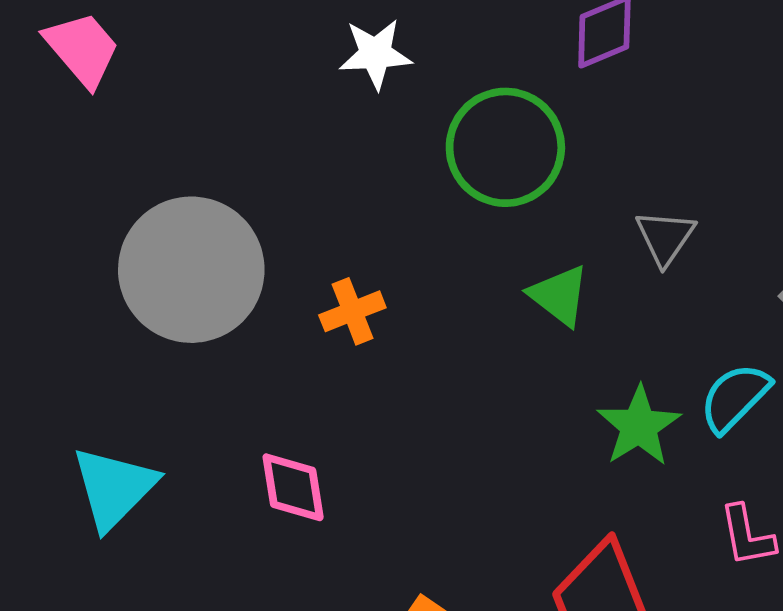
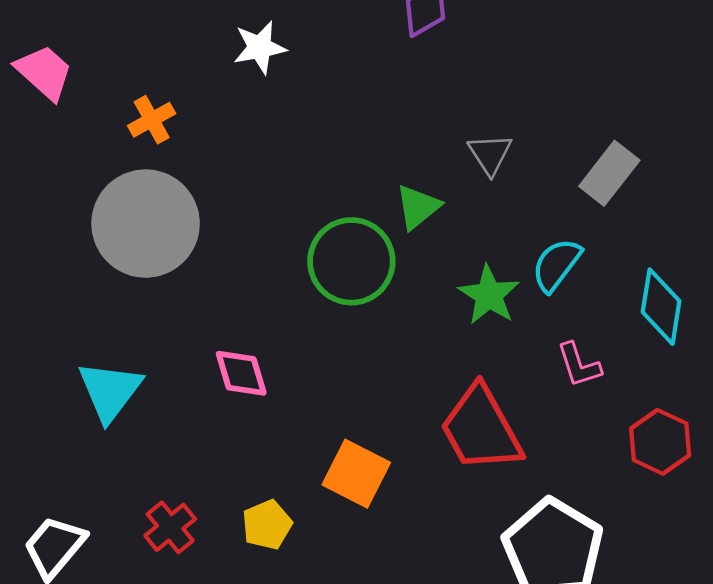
green circle: (505, 147) -> (351, 261), moved
green triangle: (559, 295) -> (418, 207), turned 51
orange cross: (352, 311) -> (152, 120), moved

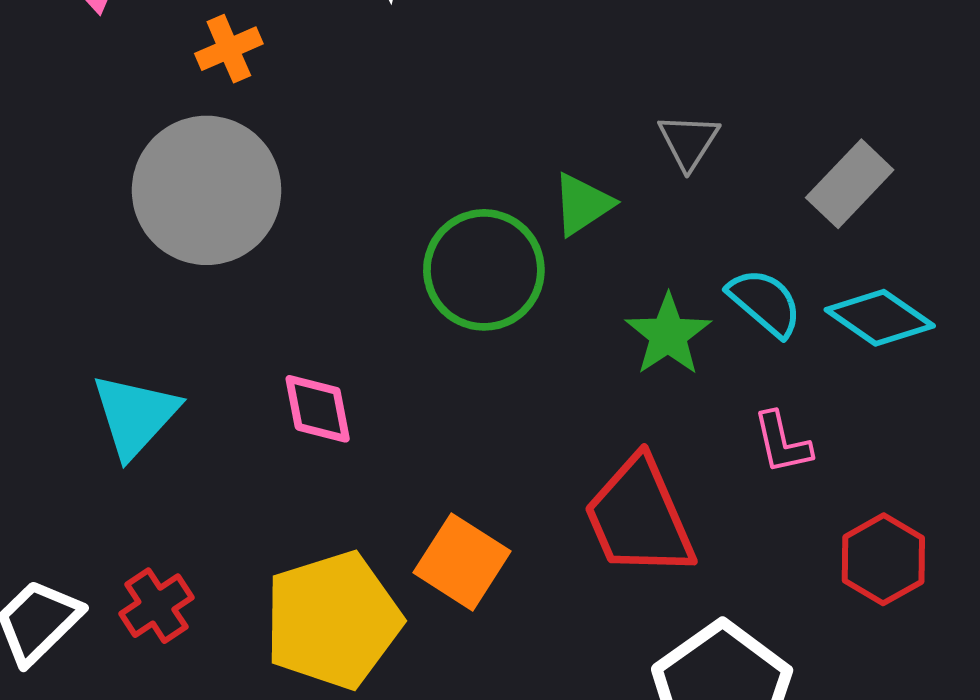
cyan semicircle: (556, 265) -> (765, 302), turned 88
cyan diamond: (661, 307) -> (880, 318), moved, turned -70
yellow pentagon: (267, 525) -> (333, 620), size x2.0
red cross: (170, 527) -> (156, 606), moved

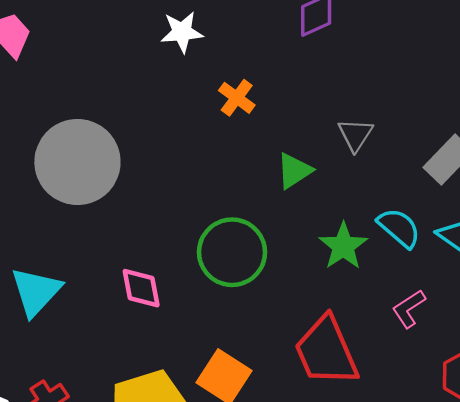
orange cross: (229, 49) -> (237, 98), moved, turned -30
green circle: (484, 270) -> (232, 252), moved
pink L-shape: (782, 443) -> (409, 309), turned 69

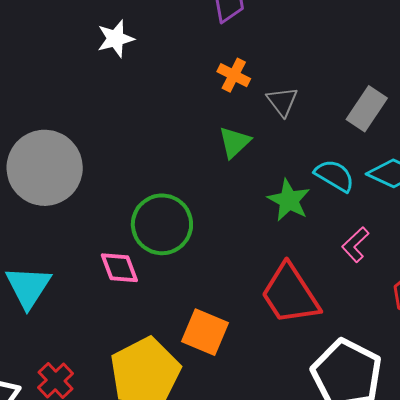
orange cross: (237, 98) -> (234, 75), moved
green circle: (232, 252) -> (162, 224), moved

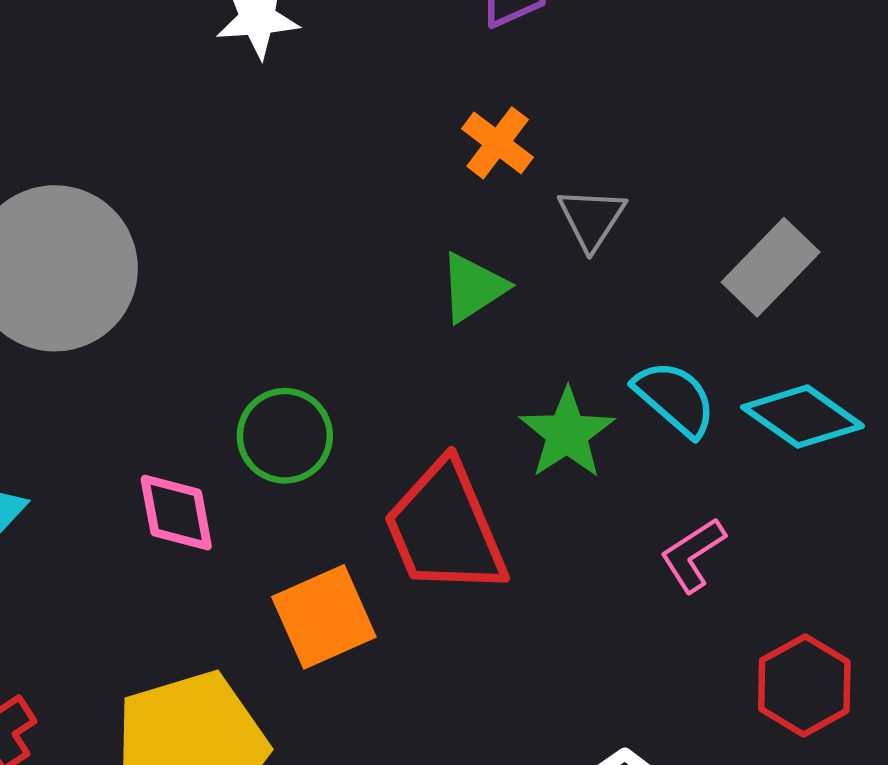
green circle: (162, 224) -> (285, 436), size x0.7
red trapezoid: (290, 294) -> (445, 528), moved
orange square: (205, 332) -> (324, 617), moved, turned 33

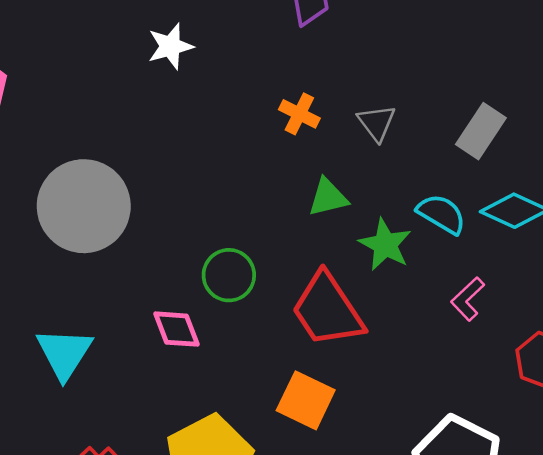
orange cross: (498, 143) -> (299, 114), moved
green triangle: (473, 287) -> (328, 197), moved, turned 30
orange square: (324, 617) -> (306, 400), moved, turned -30

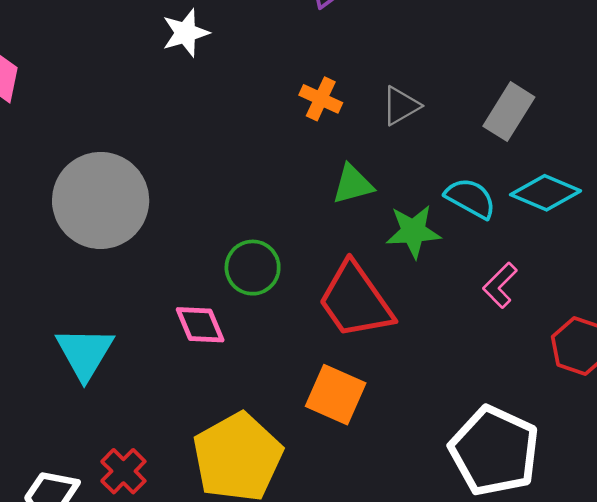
gray triangle: (377, 123) -> (401, 106), turned 39
green star: (385, 245) -> (413, 231), turned -30

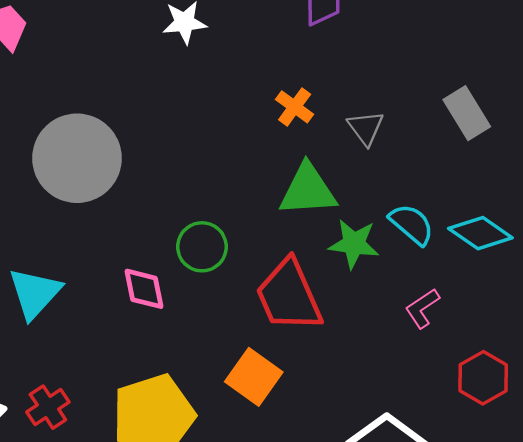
gray triangle: (401, 106) -> (366, 128), turned -48
gray rectangle: (509, 112) -> (467, 113), moved, turned -75
green triangle: (353, 184) -> (308, 190), size x1.5

